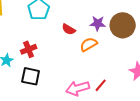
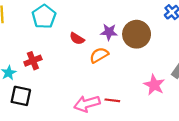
black square: (31, 76) -> (21, 96), moved
red line: (101, 85) -> (112, 100), turned 56

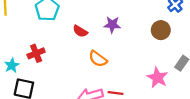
brown circle: (137, 34) -> (161, 30), moved, size x0.7
orange semicircle: (99, 55) -> (98, 59), moved, turned -114

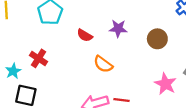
brown circle: (161, 30) -> (157, 39), moved
red cross: (36, 53) -> (39, 58), turned -35

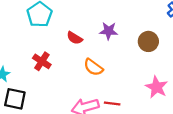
red cross: (39, 58) -> (42, 61), moved

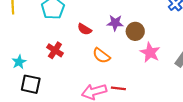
brown circle: (148, 41) -> (135, 31), moved
pink star: (157, 87) -> (150, 52), moved

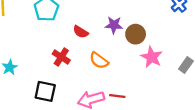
red cross: (55, 50) -> (61, 57), moved
black square: (31, 84) -> (45, 91), moved

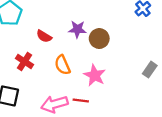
pink star: (152, 57) -> (95, 75), moved
orange semicircle: (99, 60) -> (62, 65), turned 30

